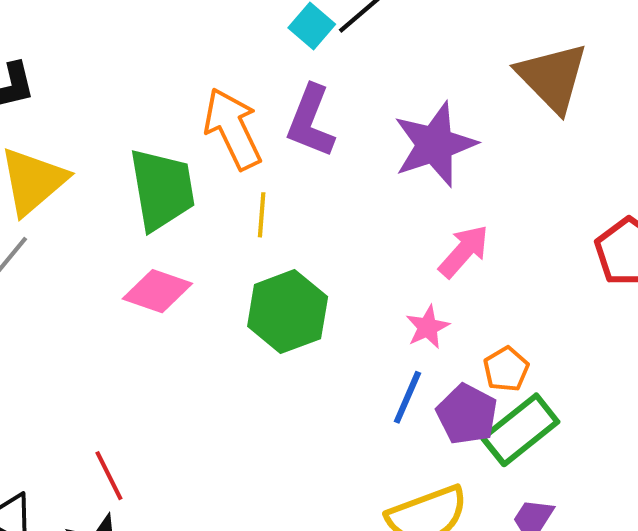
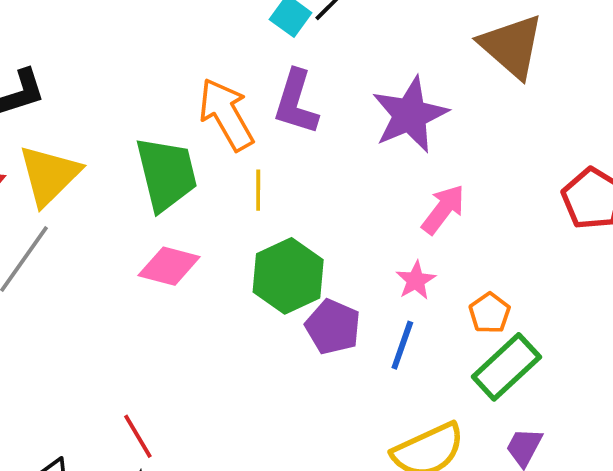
purple pentagon: (467, 414) -> (333, 327), moved

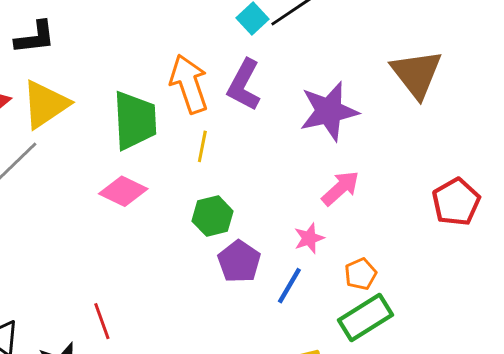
green hexagon: (288, 276) -> (213, 216), size x0.7
red line: (138, 436) -> (102, 321), moved

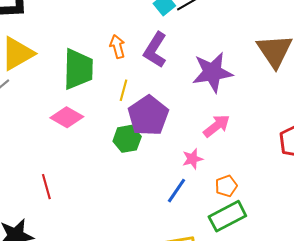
orange arrow: (189, 84) -> (117, 47), size x0.6
purple pentagon: (239, 261) -> (148, 116), moved, size x1.4
red line: (102, 321) -> (46, 187), moved

